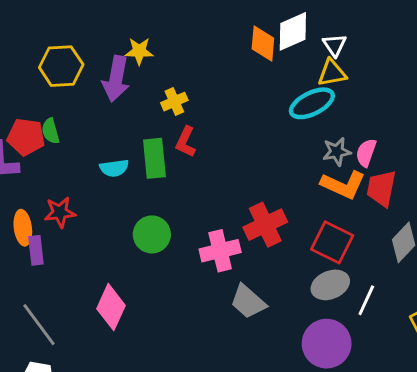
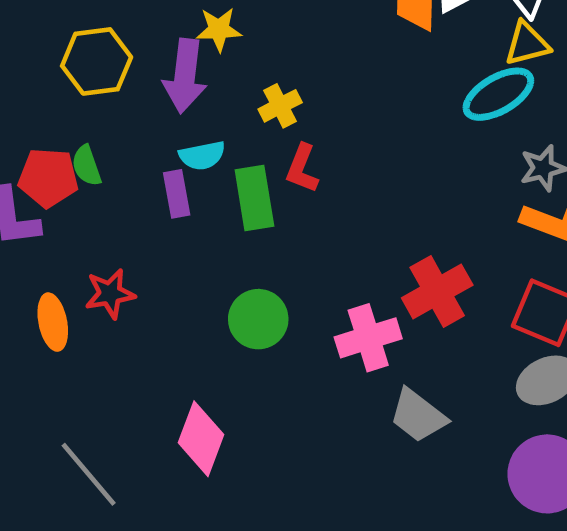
cyan semicircle: (114, 168) -> (202, 156), moved
purple rectangle: (36, 250) -> (177, 194), moved

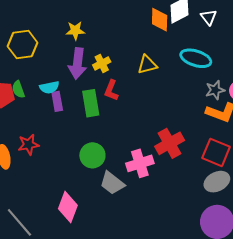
yellow triangle: (527, 44) -> (147, 65), moved
purple arrow: (185, 76) -> (78, 64), moved
cyan ellipse: (498, 94) -> (196, 58), turned 48
cyan semicircle: (202, 156) -> (49, 87), moved
gray trapezoid: (418, 416) -> (112, 183), moved

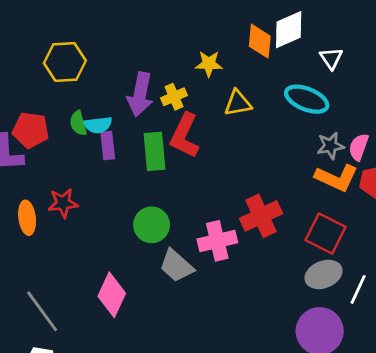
white triangle: (209, 17) -> (331, 58), moved
yellow star: (75, 31) -> (209, 64), moved
green semicircle: (18, 89) -> (78, 123), moved
red L-shape: (111, 90) -> (185, 136), size x1.5

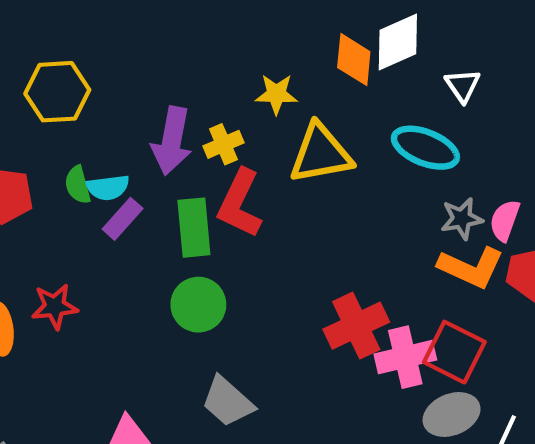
yellow triangle: (238, 103) -> (321, 154), size x1.5
purple rectangle: (108, 146) -> (123, 219), turned 48
green circle: (152, 225) -> (198, 305), moved
pink cross: (217, 241) -> (405, 357), moved

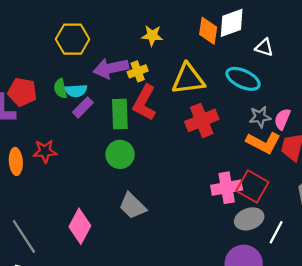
white triangle: (463, 85) -> (264, 47), turned -42
yellow hexagon: (57, 92) -> (73, 39), moved
yellow star: (276, 94) -> (152, 35), moved
purple arrow: (172, 141) -> (111, 68), turned 64
red cross: (356, 326) -> (202, 120), moved

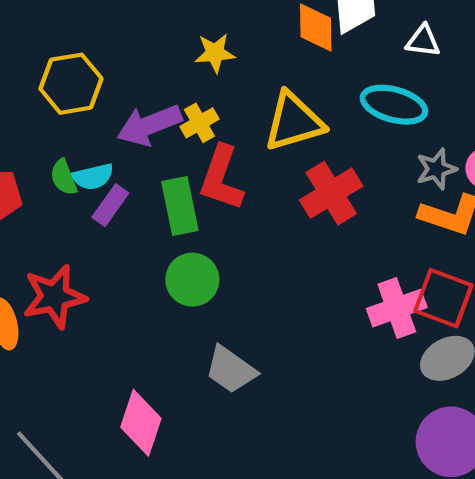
red star: (45, 151) -> (54, 297), size x1.4

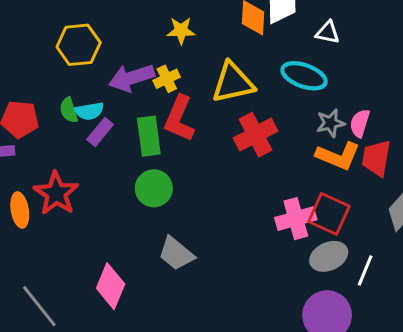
red star: (54, 297) -> (56, 193), turned -30

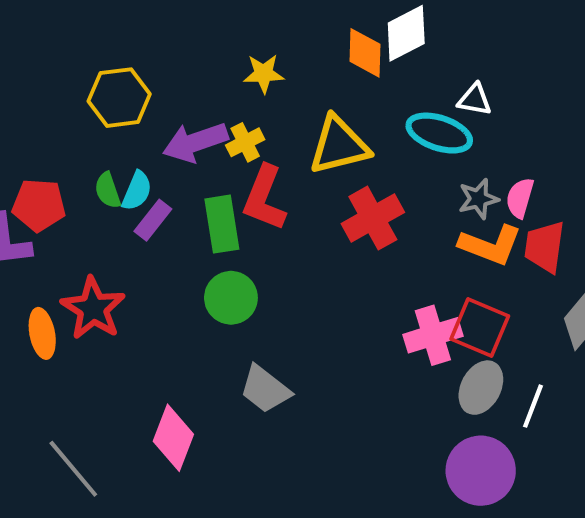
white triangle: (328, 33) -> (475, 100), moved
cyan semicircle: (89, 111) -> (137, 191), turned -56
gray ellipse: (329, 256) -> (481, 388), turned -36

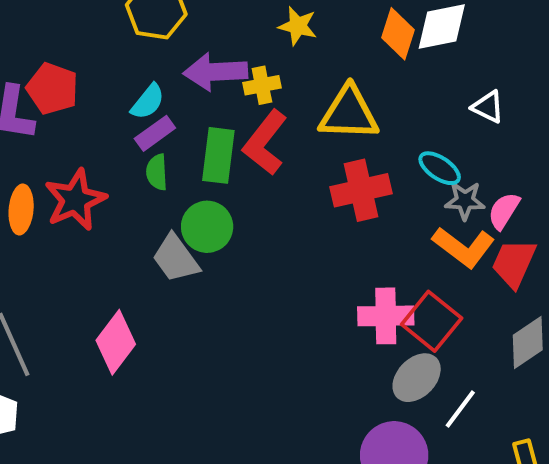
cyan ellipse: (439, 133) -> (440, 168), moved, size x0.7
green semicircle: (108, 190) -> (157, 172), moved
gray trapezoid: (265, 389) -> (176, 258), moved

